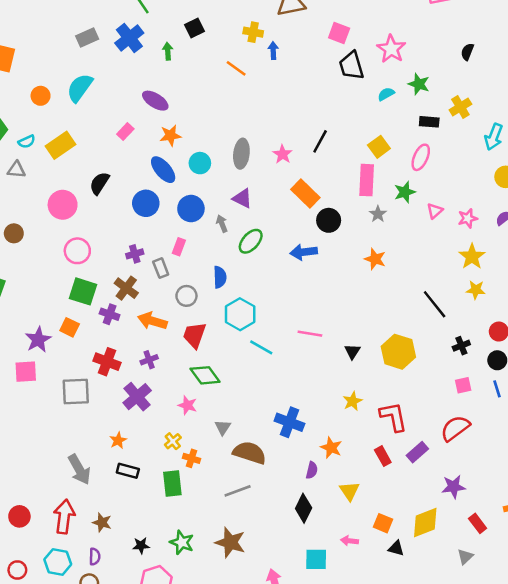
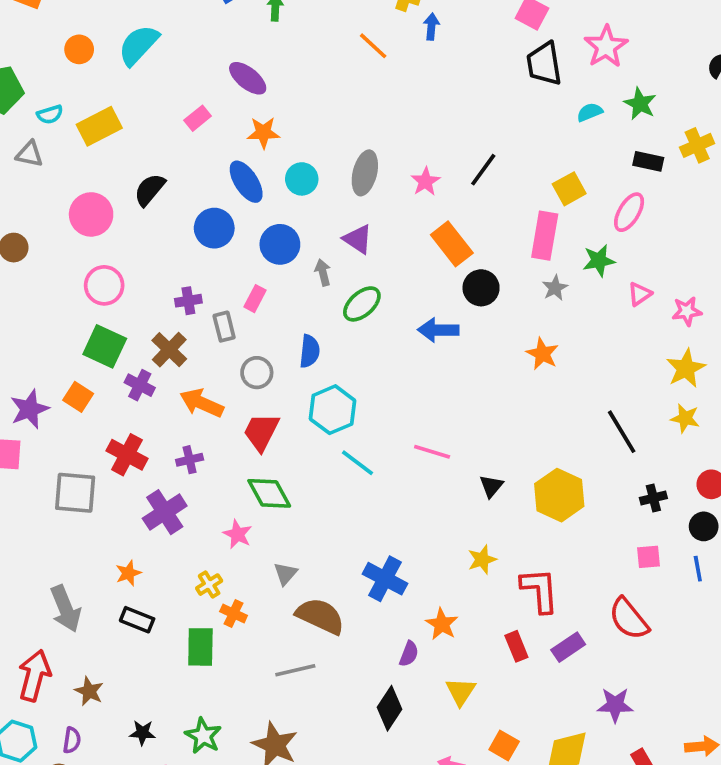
red semicircle: (455, 428) -> (629, 619), turned -100

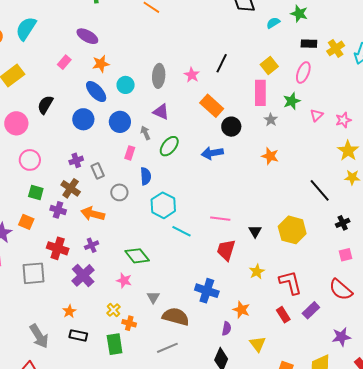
yellow cross: (697, 145) -> (336, 48), moved
pink rectangle: (255, 299) -> (130, 153), moved
green square: (105, 346) -> (36, 193), size x0.7
red trapezoid: (261, 432) -> (226, 250), moved

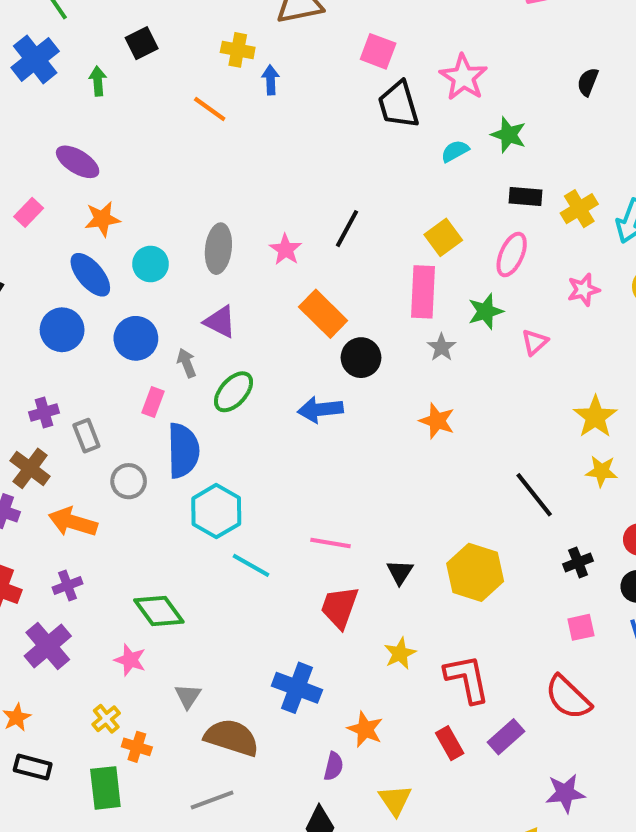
pink star: (343, 120) -> (583, 290), moved
blue semicircle: (146, 176) -> (183, 451), size x1.5

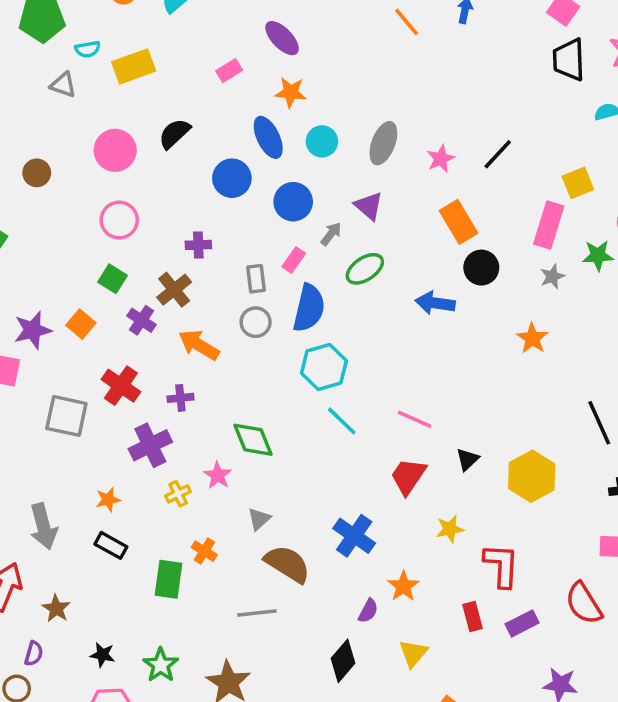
gray arrow: (187, 363) -> (331, 234), turned 45
gray rectangle: (86, 436) -> (256, 279), moved
yellow cross: (106, 719) -> (178, 494), moved

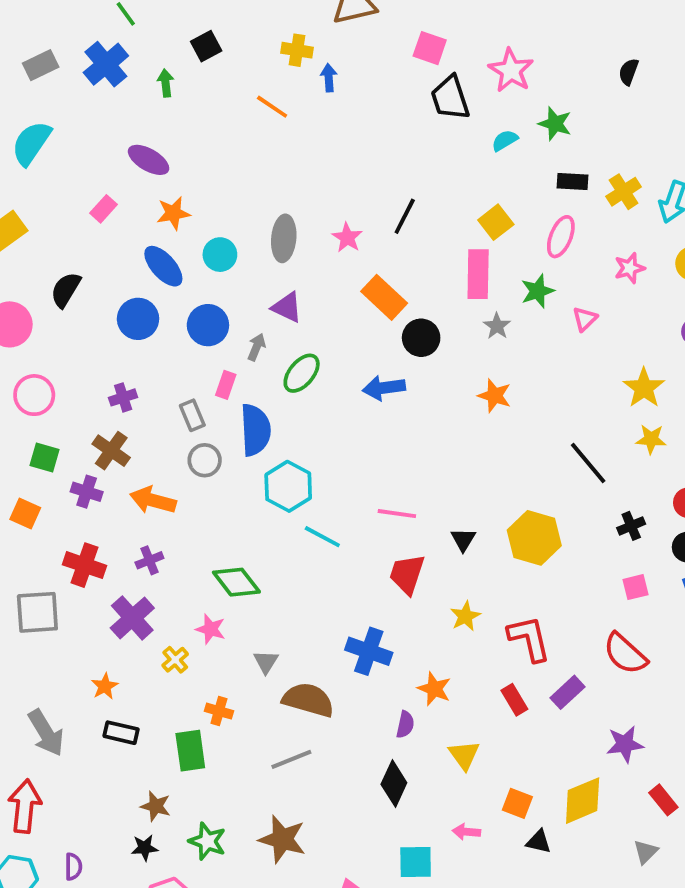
brown star: (56, 608) -> (156, 806), moved

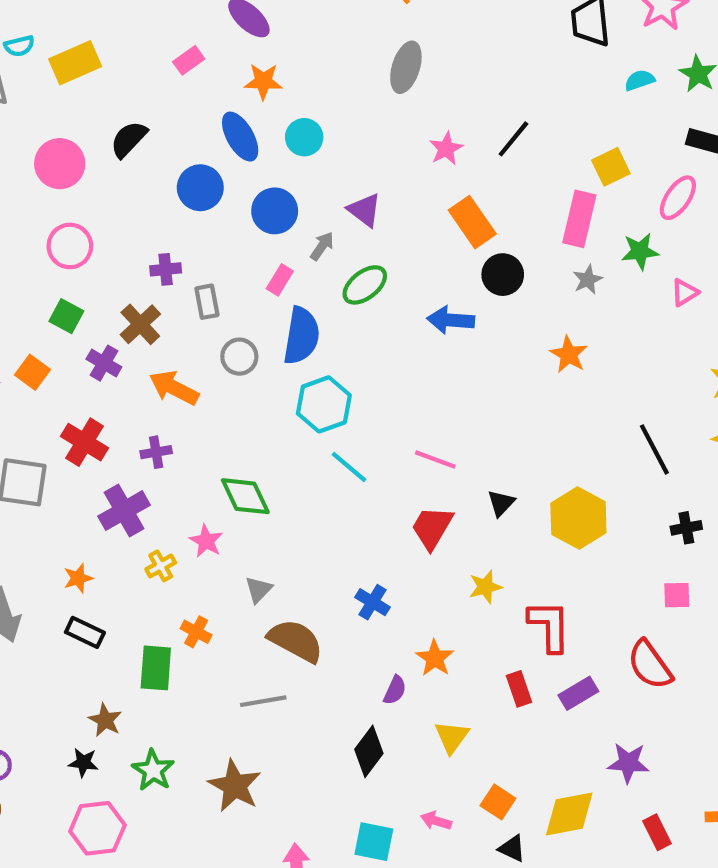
gray ellipse: (284, 238) -> (406, 67), moved
gray rectangle: (192, 415) -> (207, 302), moved
blue cross: (369, 651) -> (373, 602), size x0.7

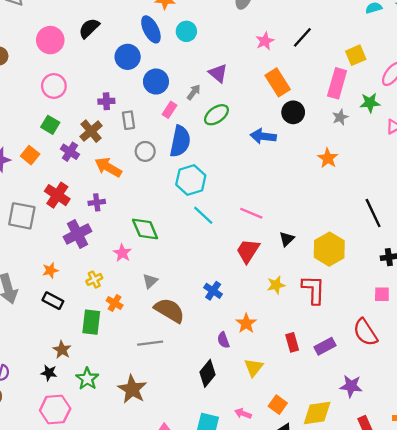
blue circle: (275, 211) -> (156, 82), moved
yellow cross: (161, 566) -> (94, 280), moved
red L-shape: (549, 626) -> (313, 290), moved
purple semicircle: (395, 690) -> (223, 340), turned 133

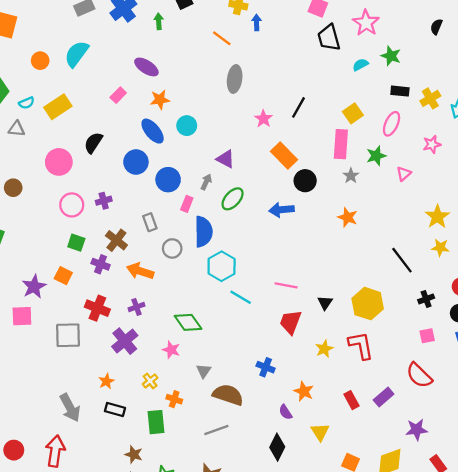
purple cross: (106, 101) -> (104, 201), moved

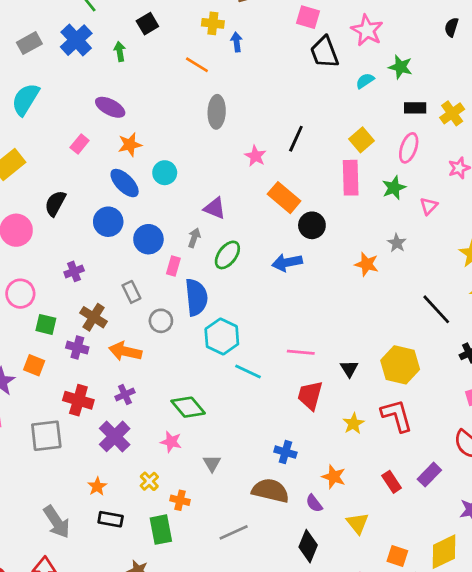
gray star: (351, 176) -> (397, 243), moved
pink circle: (72, 205) -> (20, 294), moved
brown semicircle: (228, 395) -> (270, 491), moved

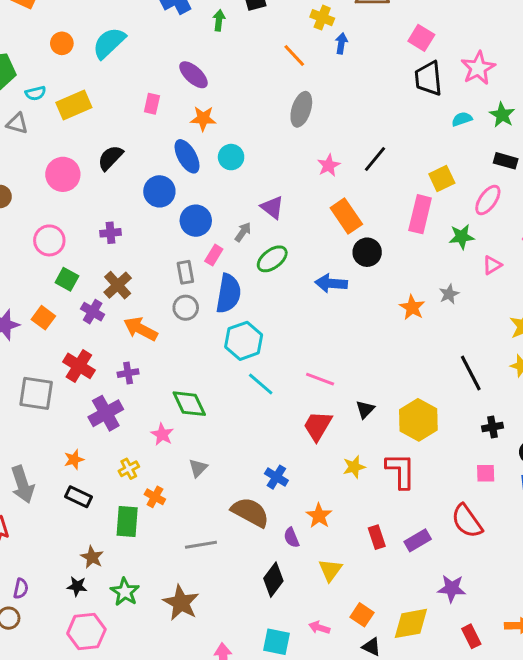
pink rectangle: (80, 144) -> (152, 104), turned -42
gray rectangle: (131, 292) -> (185, 272), moved

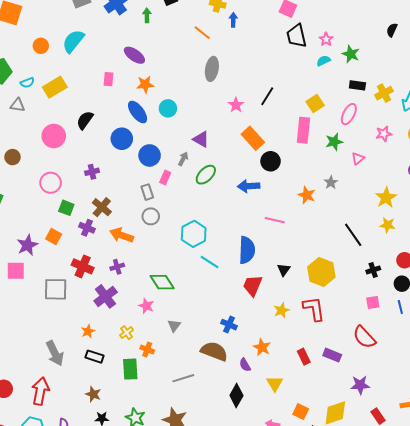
pink star: (478, 68) -> (326, 39), moved, size x0.6
blue semicircle: (228, 294) -> (247, 250), moved
pink line: (320, 379) -> (275, 220), moved
purple rectangle: (418, 540) -> (332, 355), turned 60
brown star: (92, 557) -> (93, 394), moved

